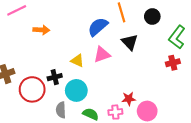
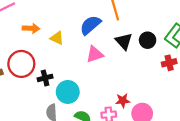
black circle: (152, 17) -> (148, 40), moved
yellow triangle: (77, 61) -> (57, 38), moved
red circle: (32, 89) -> (21, 64), moved

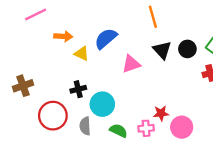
blue semicircle: (90, 25) -> (106, 39), moved
yellow triangle: (57, 38) -> (82, 54), moved
red circle: (21, 64) -> (53, 116), moved

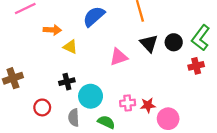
blue semicircle: (106, 39) -> (94, 16), moved
red circle: (53, 116) -> (42, 107), size x0.6
pink cross: (146, 128) -> (128, 103), moved

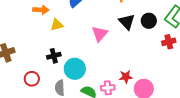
yellow triangle: (70, 47) -> (57, 25), turned -40
pink triangle: (119, 57) -> (100, 34), turned -30
pink cross: (128, 103) -> (108, 88), moved

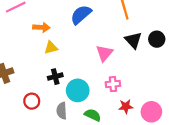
yellow triangle: (57, 25) -> (51, 48), moved
red star: (126, 77) -> (126, 106), moved
pink cross: (108, 88) -> (113, 84), moved

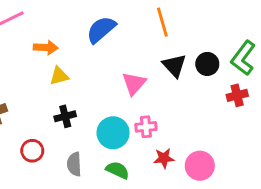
cyan circle: (78, 90) -> (113, 133), moved

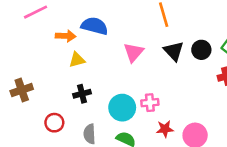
blue semicircle: (101, 30) -> (95, 26), moved, turned 56
pink triangle: (134, 83) -> (134, 52), moved

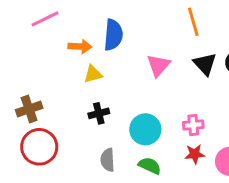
blue semicircle: (95, 26) -> (113, 35), turned 80
pink cross: (150, 103) -> (193, 125), moved
red circle: (54, 123) -> (39, 147), moved, size x1.6

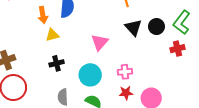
orange arrow: (80, 47) -> (43, 15), turned 77
pink triangle: (158, 65) -> (100, 42), moved

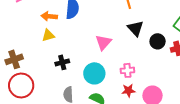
orange arrow: (43, 15) -> (49, 16), turned 105
black circle: (156, 27) -> (158, 41), moved
yellow triangle: (52, 35) -> (48, 35), moved

